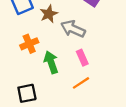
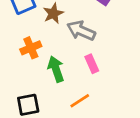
orange line: (81, 83) -> (80, 101), moved

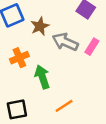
pink rectangle: (92, 64) -> (92, 47), moved, turned 56

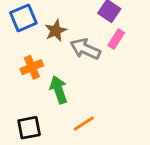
pink rectangle: (92, 47) -> (116, 39), moved

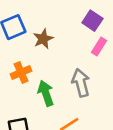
gray arrow: (85, 49) -> (81, 83), moved, turned 52

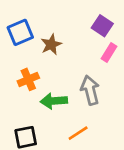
green arrow: (46, 93) -> (54, 101), turned -75

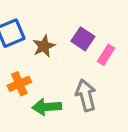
purple square: (102, 26) -> (83, 39), moved

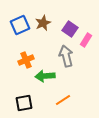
brown star: (44, 46) -> (43, 23), moved
gray arrow: (86, 95) -> (66, 56), moved

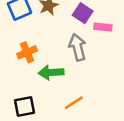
pink rectangle: (86, 40) -> (103, 27), turned 64

